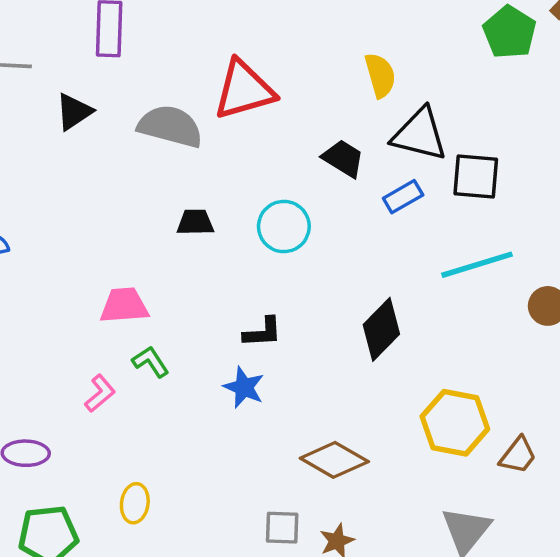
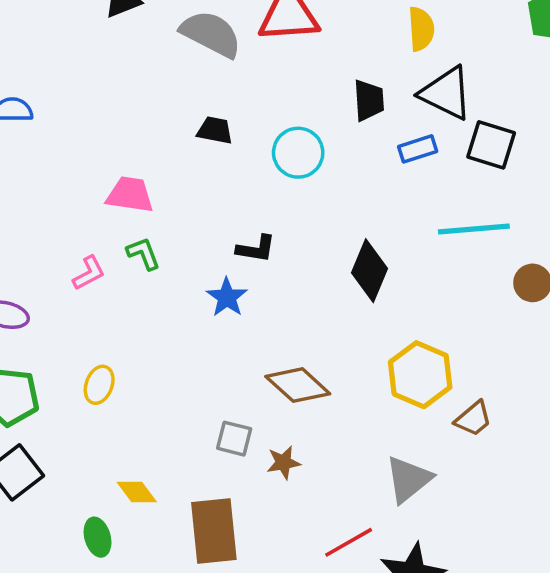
black trapezoid: (343, 158) -> (369, 100), turned 42
black diamond: (381, 329) -> (370, 271), turned -34

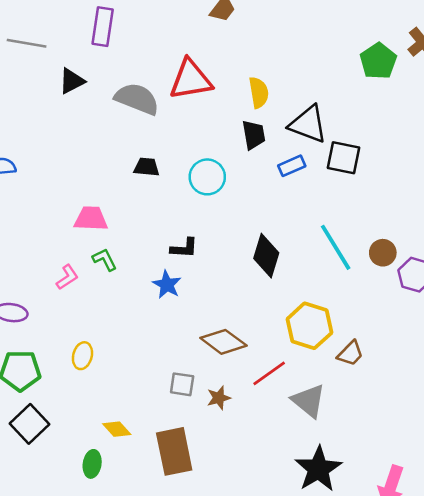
yellow semicircle: (421, 29) -> (259, 92), moved
cyan line: (474, 229) -> (336, 247), moved, turned 69
gray triangle: (408, 479) -> (309, 401), turned -36
green ellipse: (98, 537) -> (92, 464), turned 30
red line: (349, 542) -> (269, 373), moved

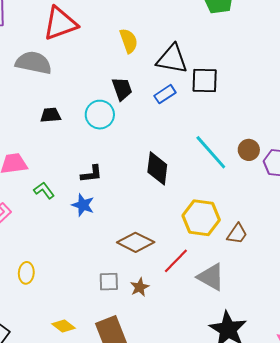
red triangle: (191, 80) -> (60, 23), moved
black trapezoid: (254, 135) -> (122, 89), moved
green L-shape: (105, 259) -> (44, 190), moved

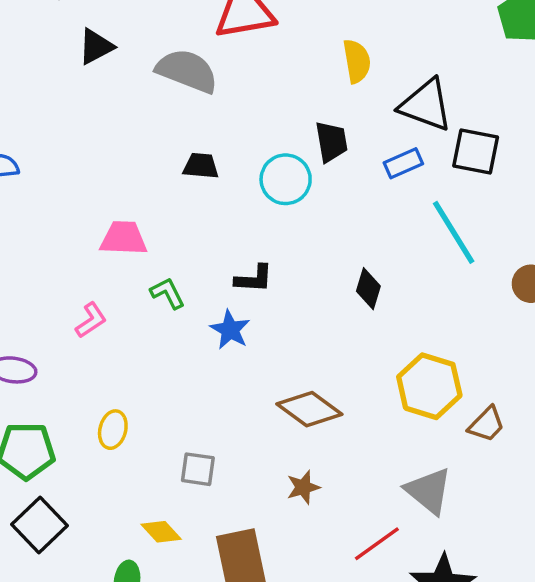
cyan line: (211, 152) -> (454, 232), moved
black diamond: (157, 168) -> (368, 289), size x0.7
red line: (176, 261) -> (377, 544), moved
gray square: (109, 282) -> (198, 469), moved

